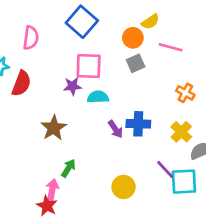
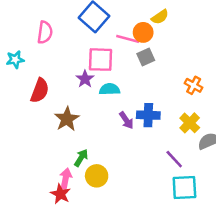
pink line: (171, 47) -> (128, 39), moved
red semicircle: (21, 83) -> (40, 91), moved
purple star: (72, 86) -> (85, 79), turned -30
cyan square: (184, 182) -> (184, 188), moved
yellow circle: (124, 187) -> (97, 176), moved

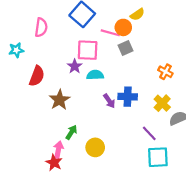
yellow circle: (97, 176) -> (95, 147), moved

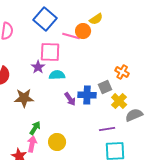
gray square: (125, 48) -> (105, 87), moved
brown star: (59, 100) -> (24, 98), turned 30
purple line: (149, 133) -> (107, 129), turned -56
pink arrow: (58, 150) -> (32, 144), moved

